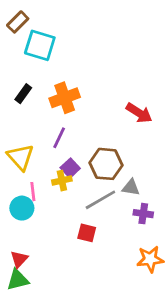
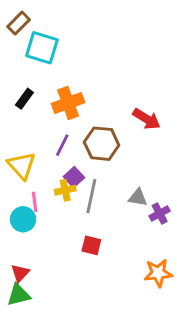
brown hexagon: (106, 164) -> (102, 144), moved
gray line: (100, 200) -> (91, 196), moved, turned -48
purple cross: (143, 214) -> (160, 213), moved, turned -36

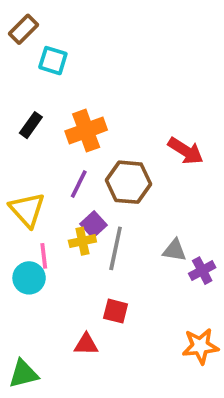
cyan square: (42, 48) -> (53, 61), size x0.7
red triangle: (20, 273) -> (86, 344), moved, turned 48

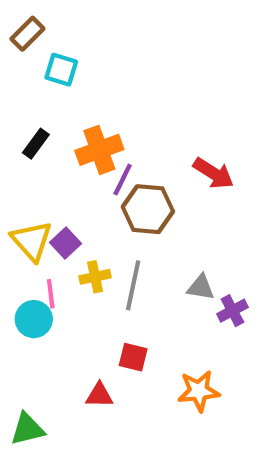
purple line: (79, 184) -> (123, 180), moved
purple square: (93, 225) -> (65, 243), moved
orange star: (200, 346) -> (199, 391), moved

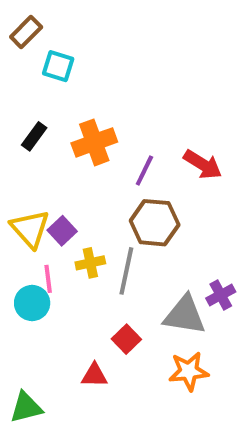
purple line: (123, 180) -> (144, 171), moved
brown hexagon: (148, 209) -> (155, 223), moved
gray triangle: (201, 287) -> (185, 315), moved, size x1.6
red square: (133, 357) -> (126, 339), turned 32

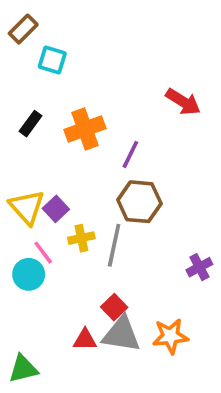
red arrow: (203, 165) -> (183, 102), moved
pink line: (48, 279) -> (43, 253), turned -30
gray triangle: (185, 315) -> (121, 334), moved

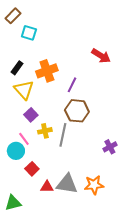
yellow triangle: (27, 207) -> (24, 90), moved
red square: (114, 307) -> (32, 169), moved

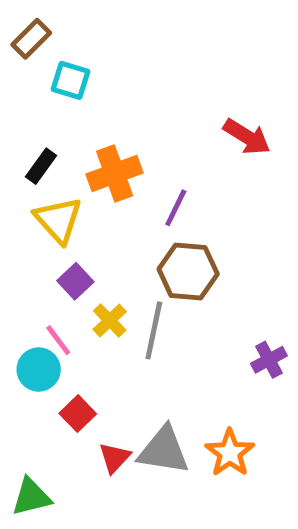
yellow cross: (45, 131) -> (110, 320), turned -32
orange star: (94, 185) -> (230, 453), turned -30
red triangle: (47, 187) -> (115, 458), turned -48

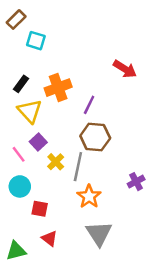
pink line: (58, 340) -> (19, 154), moved
red square: (78, 414) -> (40, 209), turned -35
gray triangle: (164, 450) -> (99, 233), moved, turned 48
orange star: (230, 453) -> (89, 196), moved
red triangle: (115, 458) -> (49, 238), moved, turned -35

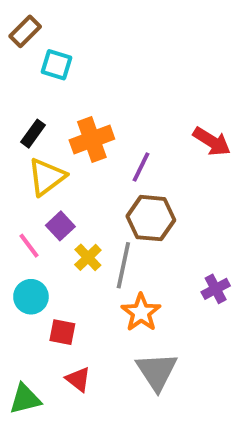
red arrow: (125, 69) -> (212, 141), moved
yellow triangle: (30, 111) -> (47, 177), turned 35

